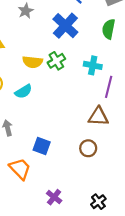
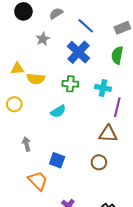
green cross: (56, 61) -> (70, 84), turned 35
yellow semicircle: (33, 62) -> (36, 79), moved
cyan semicircle: (23, 91) -> (58, 111), moved

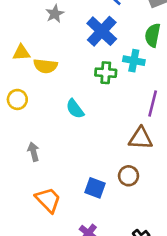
green cross: (70, 84) -> (106, 73), moved
cyan cross: (103, 88) -> (134, 61), moved
cyan semicircle: (58, 111) -> (75, 109), turned 84
blue square: (57, 160) -> (95, 188), moved

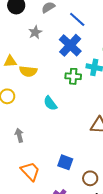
brown circle: (129, 176) -> (90, 178), moved

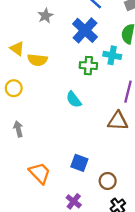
yellow triangle: (10, 61) -> (17, 49), turned 40
cyan semicircle: (50, 103) -> (74, 99), moved
gray arrow: (19, 135) -> (18, 129), moved

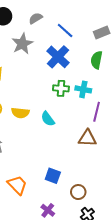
gray star: (45, 16) -> (22, 44), size x1.5
cyan cross: (112, 55) -> (83, 89), moved
yellow semicircle: (37, 60) -> (20, 113), moved

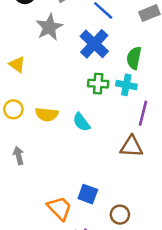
green semicircle: (97, 60) -> (134, 58), moved
orange trapezoid: (17, 185) -> (60, 208), moved

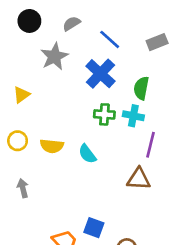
yellow triangle: (17, 64) -> (21, 95), turned 48

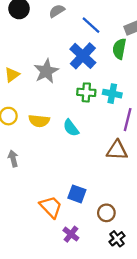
gray star: (54, 57) -> (46, 71), moved
green semicircle: (141, 88) -> (119, 49), moved

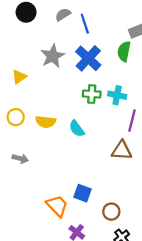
blue line: (91, 25) -> (85, 24), moved, turned 30
gray star: (46, 71) -> (53, 56), moved
gray arrow: (13, 159) -> (20, 159), turned 119

